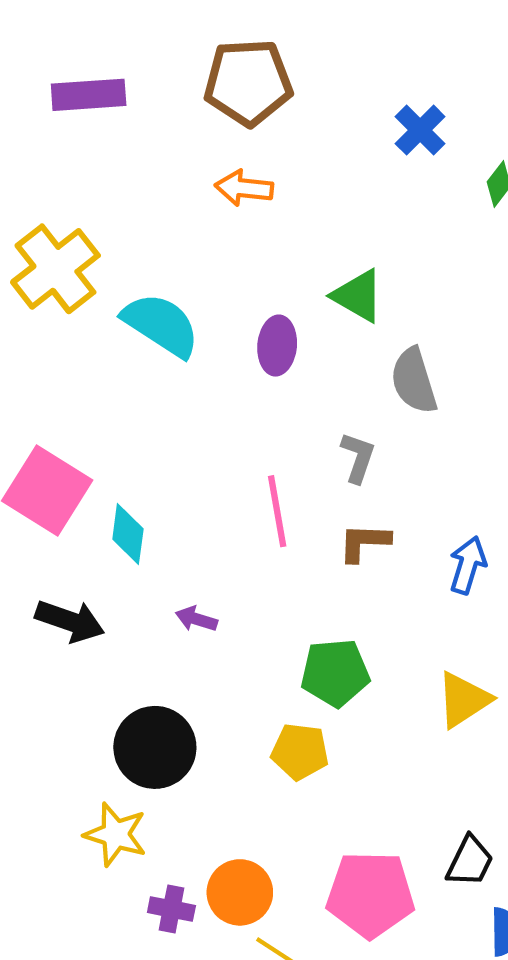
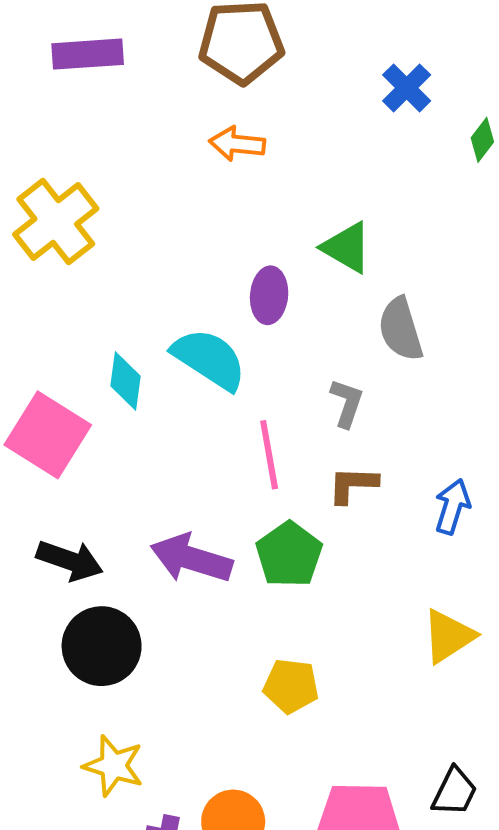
cyan semicircle: (161, 325) -> (209, 359), moved
cyan diamond: (128, 534) -> (126, 381), moved
purple arrow: (196, 619) -> (191, 558), size x2.0
green pentagon: (335, 673) -> (289, 554), moved, turned -30
black circle: (155, 747) -> (102, 646), moved

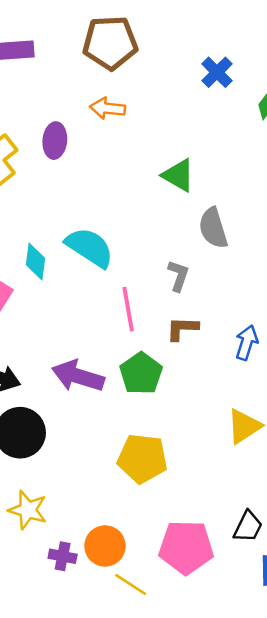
purple ellipse: (269, 295) -> (55, 141), moved
yellow pentagon: (291, 686) -> (142, 458), size x1.4

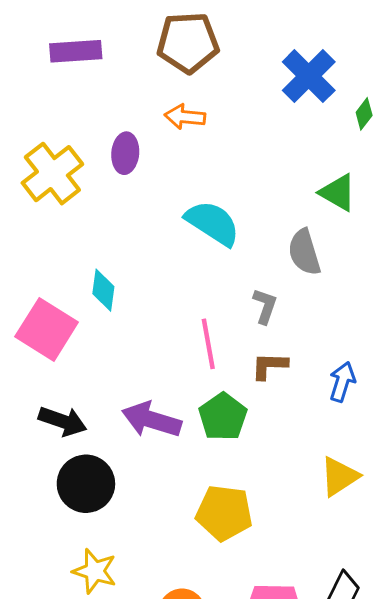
blue cross: (217, 72) -> (309, 76), size x1.5
green triangle: (178, 175) -> (338, 193), moved
cyan semicircle: (90, 247) -> (213, 223), moved

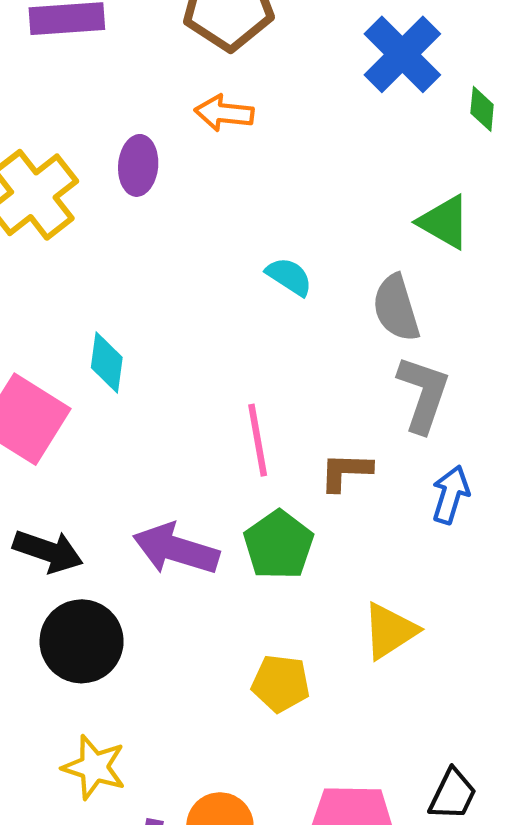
green diamond: (364, 114) -> (482, 109), turned -32
cyan semicircle: (213, 223) -> (289, 277), moved, size x0.6
gray L-shape: (265, 306) -> (423, 394), moved, size x1.5
yellow triangle: (339, 476) -> (390, 631), moved
yellow pentagon: (224, 513) -> (281, 683), size x0.7

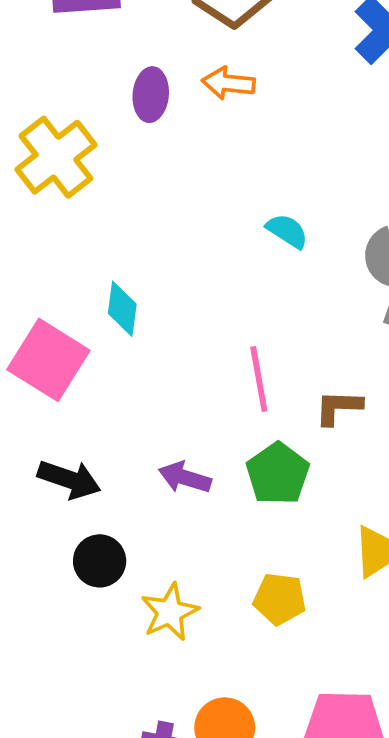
purple ellipse: (138, 165) -> (151, 95), moved
purple arrow: (176, 549) -> (185, 478), size x0.7
black circle: (82, 641) -> (100, 561), size x0.7
yellow star: (94, 767) -> (170, 612), moved, turned 30

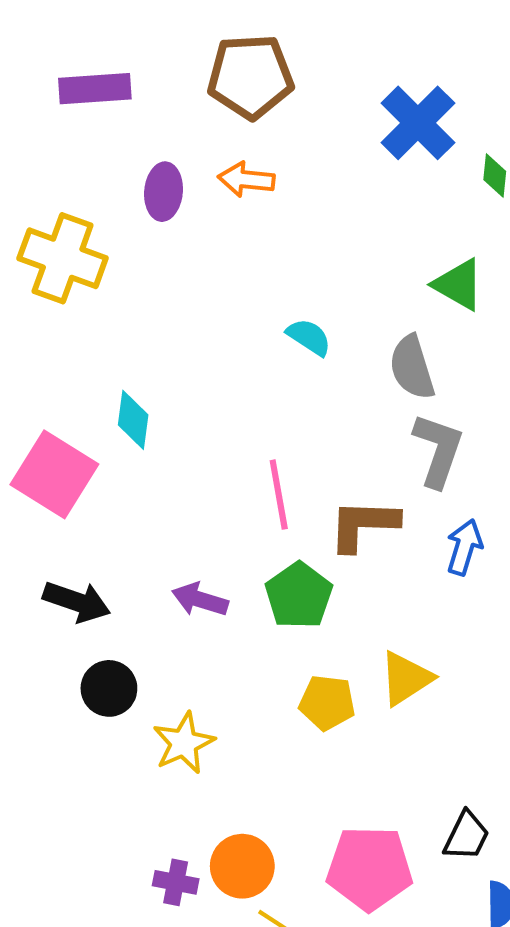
yellow cross: (56, 157) -> (63, 258), turned -32
brown L-shape: (338, 407) -> (363, 525), size x1.4
yellow pentagon: (280, 599) -> (327, 703), moved

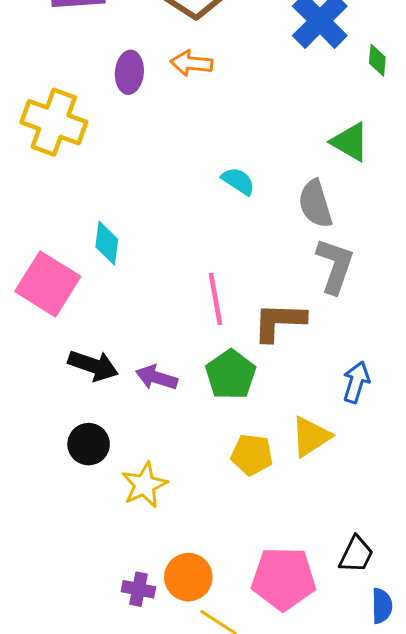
blue arrow: (464, 547) -> (356, 382), moved
black arrow: (77, 602) -> (93, 366), moved

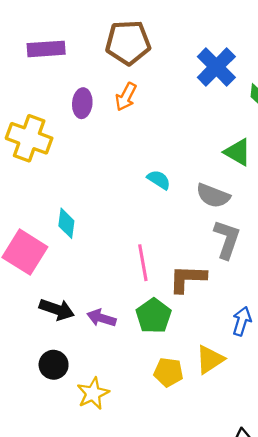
orange arrow: (191, 63) -> (126, 97), turned -68
gray semicircle: (315, 204) -> (213, 196), turned -52

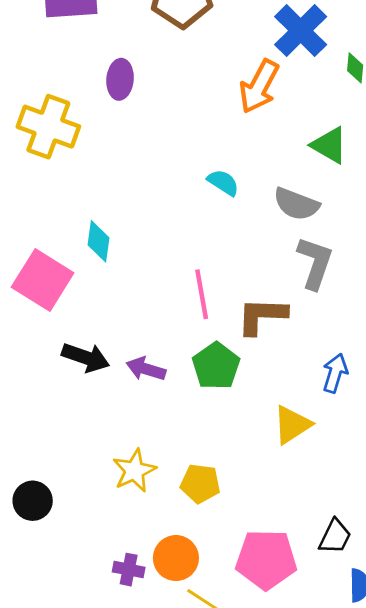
orange arrow: (126, 97) -> (259, 86), moved, size x1.4
black circle: (54, 365) -> (33, 501), moved
yellow pentagon: (168, 372) -> (200, 484), moved

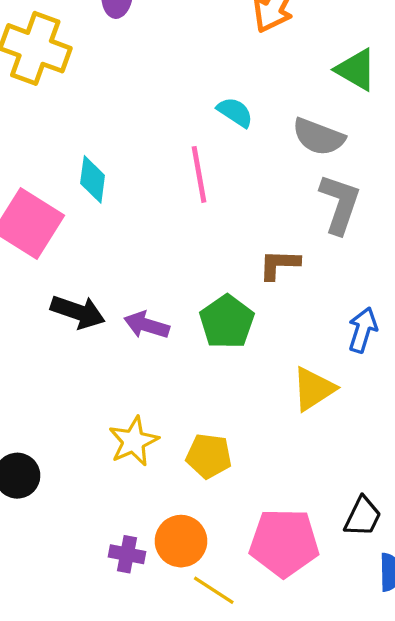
pink line: (202, 294) -> (199, 174), moved
brown L-shape: (262, 316) -> (279, 264), size x0.7

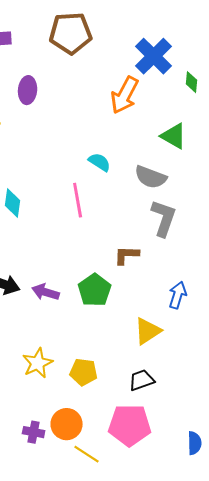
black trapezoid: (363, 517) -> (142, 380), moved, turned -136

